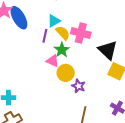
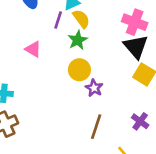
pink cross: (81, 33) -> (135, 22), moved
pink triangle: (53, 61) -> (33, 49), moved

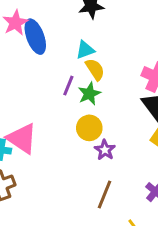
purple line: (58, 20) -> (68, 86), moved
pink triangle: (33, 49) -> (22, 138), moved, size x1.6

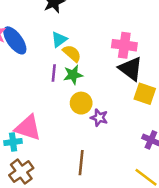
green star: (89, 94) -> (73, 75), turned 30
brown line: (104, 195) -> (81, 163), moved

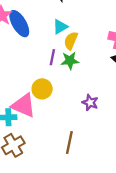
yellow semicircle: (72, 53) -> (71, 41), turned -114
yellow circle: (81, 103) -> (42, 89), moved

